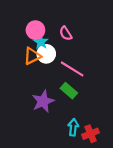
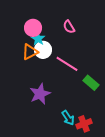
pink semicircle: (66, 33) -> (69, 27), moved
green rectangle: (69, 91) -> (91, 83), moved
cyan arrow: (73, 127) -> (68, 118), turned 140

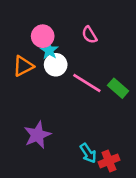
orange triangle: (30, 52) -> (23, 66), moved
green rectangle: (91, 83) -> (118, 88), moved
purple star: (40, 94) -> (37, 135), moved

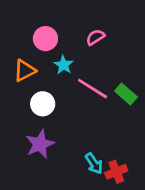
pink semicircle: (89, 35) -> (95, 37), turned 90
cyan star: (49, 50) -> (63, 65), moved
white circle: (56, 65) -> (43, 104), moved

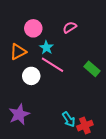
pink line: (93, 89) -> (52, 65), moved
purple star: (40, 144) -> (19, 114), moved

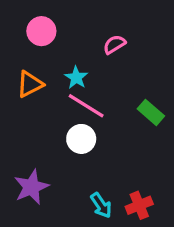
pink circle: (33, 28) -> (41, 31), moved
white circle: (31, 76) -> (81, 139), moved
cyan arrow: (69, 119) -> (101, 205), moved

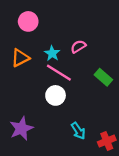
pink semicircle: (114, 44) -> (78, 47), moved
cyan arrow: (101, 205) -> (78, 131), moved
red cross: (139, 205) -> (107, 141), moved

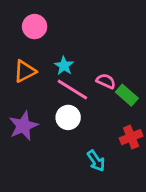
pink semicircle: (78, 47) -> (106, 81), moved, turned 56
purple star: (21, 128) -> (23, 126), moved
red cross: (107, 141) -> (131, 137), moved

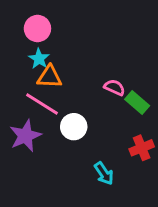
cyan star: (64, 66) -> (39, 59), moved
orange triangle: (25, 71) -> (50, 77), moved, turned 30
pink line: (72, 89) -> (42, 104), moved

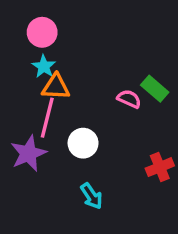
green rectangle: (137, 103) -> (155, 89), moved
pink line: (42, 104) -> (47, 118), turned 72
cyan arrow: (104, 173) -> (92, 196), moved

